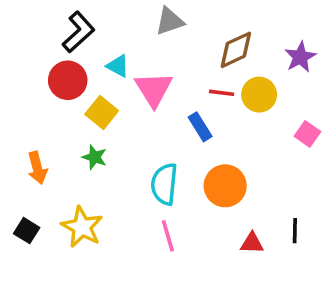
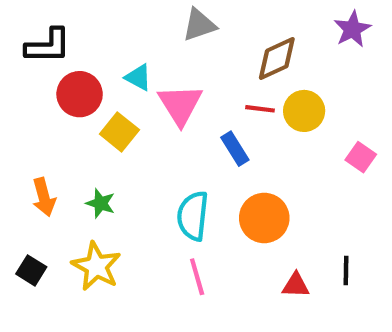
black L-shape: (78, 32) -> (48, 46), moved, turned 42
purple star: (300, 57) -> (352, 29), moved
green star: (95, 157) -> (101, 203), moved

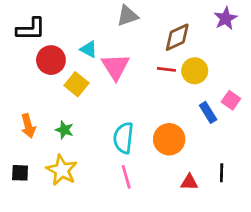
blue rectangle: (235, 149) -> (208, 112), moved
black square: (31, 270) -> (20, 173), turned -30

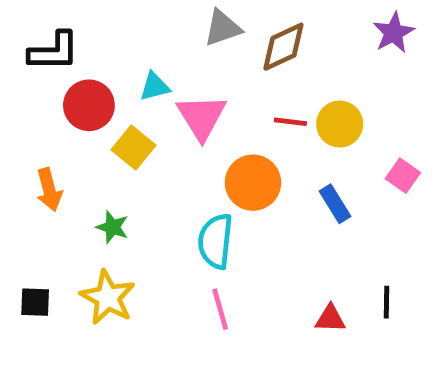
brown diamond: (177, 37) -> (283, 47), moved
cyan triangle: (89, 49) -> (155, 87), turned -42
blue rectangle: (208, 112) -> (335, 204), moved
orange arrow: (28, 126) -> (49, 190), moved
orange circle: (169, 139) -> (253, 183), moved

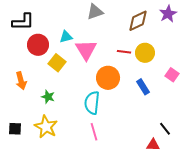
brown diamond: (283, 47) -> (138, 21), moved
black line: (387, 302) -> (165, 129), turned -40
red triangle: (330, 319) -> (153, 145), moved

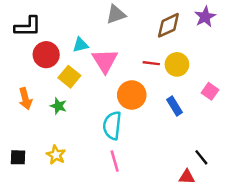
green star: (48, 97) -> (58, 106), moved
yellow star: (46, 127) -> (56, 155), size x0.7

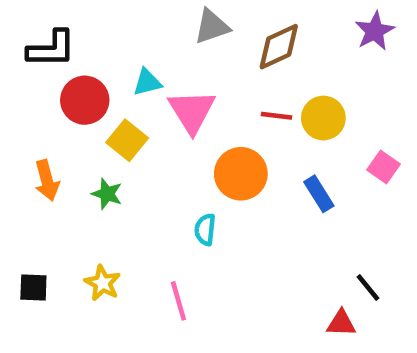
brown diamond: (168, 25) -> (279, 47), moved
cyan semicircle: (112, 126) -> (205, 230), size x0.6
pink line: (115, 161) -> (178, 301), moved

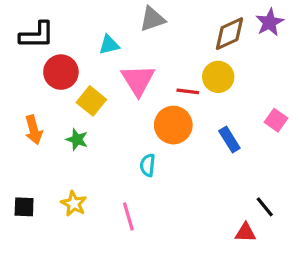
brown diamond: (279, 47) -> (229, 34), moved
cyan triangle: (147, 82) -> (109, 45), moved
red line: (277, 116) -> (188, 91), moved
yellow circle: (323, 118) -> (218, 77), moved

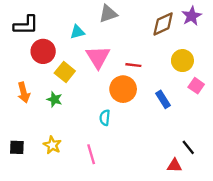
yellow circle: (218, 77) -> (182, 61), moved

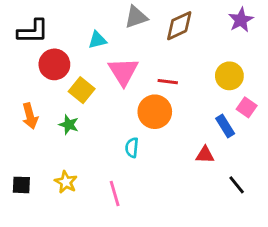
brown diamond: (163, 24) -> (179, 26), moved
blue rectangle: (163, 99) -> (225, 126), moved
red triangle: (174, 166) -> (205, 155), moved

